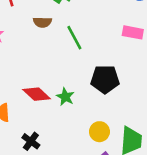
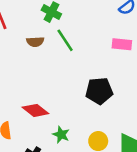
green line: (74, 38) -> (65, 40), moved
green star: (65, 97) -> (61, 135), moved

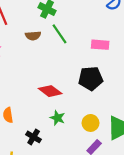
pink rectangle: (122, 44) -> (100, 45), moved
red diamond: (35, 110) -> (50, 91), moved

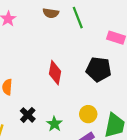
red diamond: (50, 91) -> (55, 73), turned 50
green star: (57, 118) -> (54, 124), moved

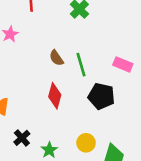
brown semicircle: (51, 13) -> (56, 58), moved, turned 42
green line: (78, 18) -> (81, 65), moved

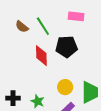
red diamond: (55, 96) -> (41, 56), moved
black cross: (22, 138) -> (13, 98), turned -32

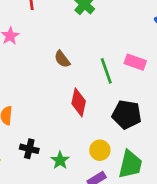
green line: (43, 26) -> (106, 71), moved
black pentagon: (66, 47) -> (127, 115), moved

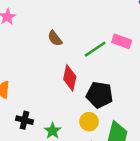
green line: (106, 71) -> (95, 49), turned 75
black pentagon: (127, 115) -> (99, 95), moved

